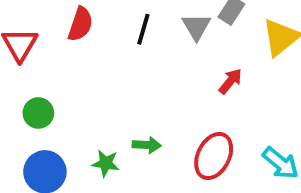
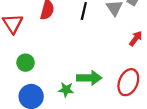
green arrow: (147, 145) -> (89, 78), size x1.5

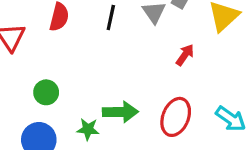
green circle: (26, 63) -> (46, 92), moved

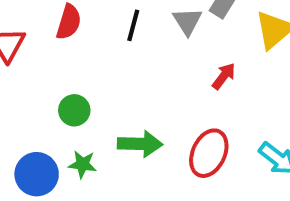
green circle: (46, 92) -> (74, 110), moved
green star: (88, 129) -> (82, 164), moved

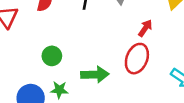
red ellipse: (209, 153) -> (137, 59), moved

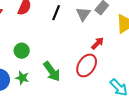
green arrow: (95, 75) -> (52, 71), turned 45

